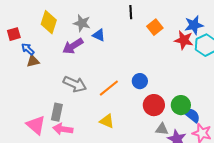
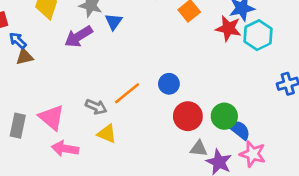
blue triangle: (99, 35) -> (114, 22), turned 40
gray arrow: (75, 84) -> (96, 107), moved, size x0.7
gray rectangle: (57, 112) -> (18, 126), moved
yellow triangle: (107, 121) -> (107, 134), moved
pink triangle: (36, 125) -> (52, 118), moved

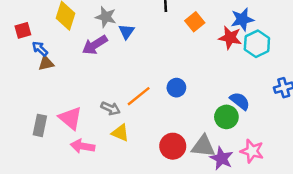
red circle: (188, 116) -> (173, 146), moved
blue semicircle: (239, 130) -> (240, 101), moved
gray triangle: (199, 149) -> (203, 146), size x1.5

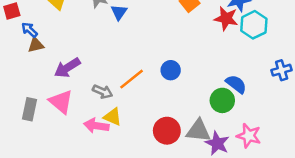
purple arrow: (95, 45) -> (67, 68), moved
pink arrow: (83, 146) -> (96, 126), moved

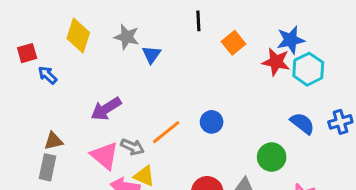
brown triangle: (36, 45) -> (53, 141), moved
purple arrow: (67, 68) -> (106, 109), moved
blue semicircle: (236, 84) -> (302, 123), moved
pink triangle: (61, 102) -> (105, 156), moved

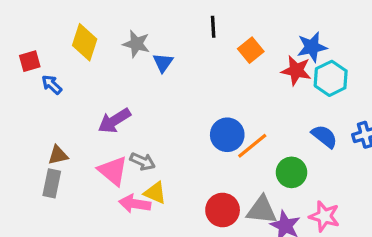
blue circle: (212, 122) -> (227, 135), size x1.4
orange line: (166, 132) -> (252, 146), moved

